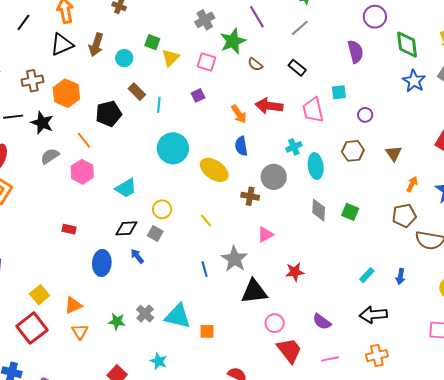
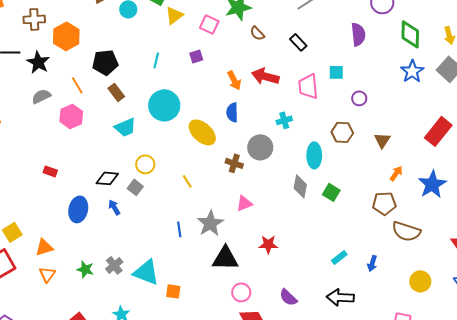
brown rectangle: (137, 92) -> (116, 92), moved
cyan ellipse: (316, 166) -> (314, 155), moved
cyan trapezoid: (126, 188) -> (125, 127), moved

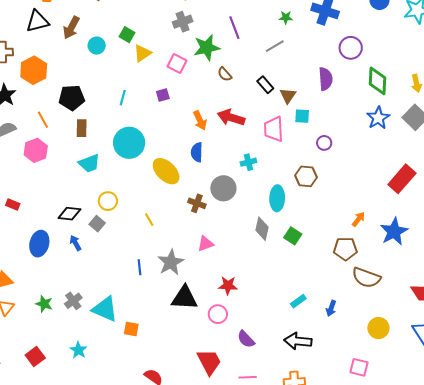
brown rectangle: (116, 92) -> (82, 128), turned 36
brown triangle: (382, 140) -> (288, 96), moved
pink circle: (241, 292) -> (218, 314), moved

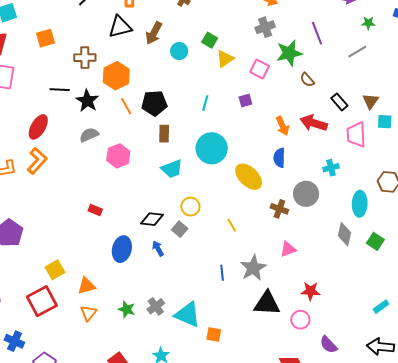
black rectangle: (265, 85) -> (339, 102), moved
orange line: (43, 120) -> (126, 106), moved

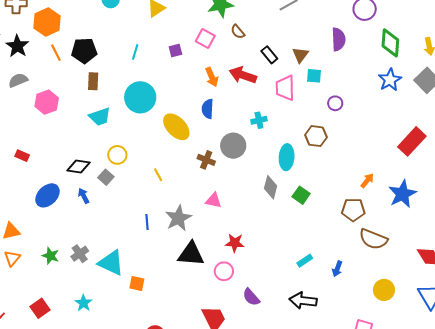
pink square: (260, 69) -> (205, 39), moved
blue ellipse: (122, 249) -> (48, 195), turned 30
pink triangle: (288, 249) -> (214, 200), turned 30

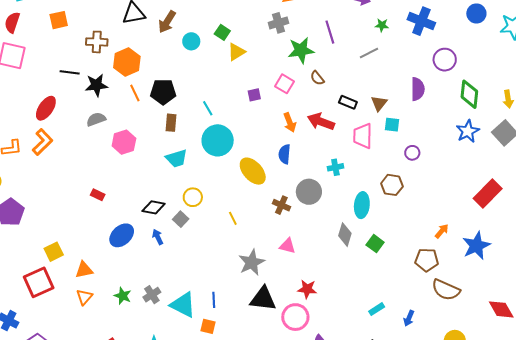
black star: (17, 46) -> (96, 85), turned 30
cyan line: (135, 52) -> (208, 108), moved, turned -49
black rectangle: (269, 55) -> (348, 102), turned -30
blue line: (147, 222) -> (214, 300), moved
pink circle: (224, 271) -> (295, 317), size x1.4

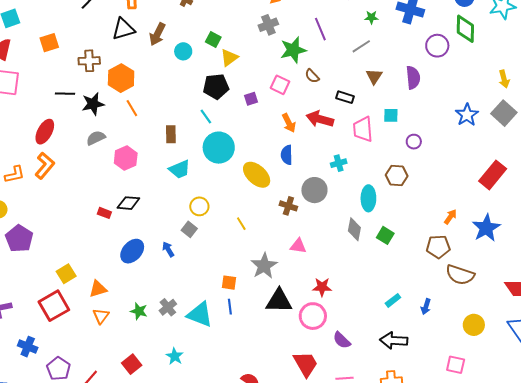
black pentagon: (163, 92) -> (216, 87), moved
green diamond: (469, 94) -> (465, 29), moved
brown triangle: (379, 103) -> (374, 76), moved
black diamond: (154, 207) -> (128, 203), moved
orange square: (208, 326) -> (229, 283), moved

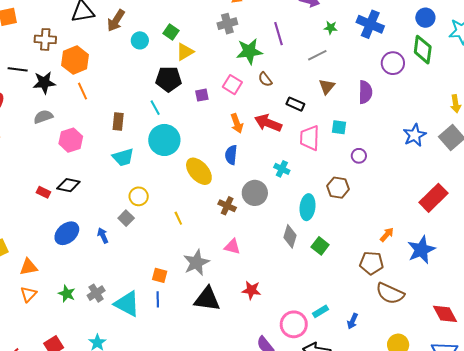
cyan cross: (339, 163) -> (282, 169), turned 35
pink circle: (313, 316) -> (294, 324), moved

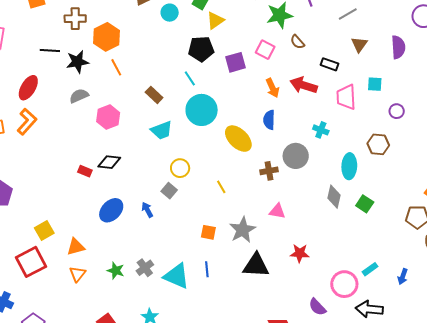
purple square: (202, 95) -> (236, 62), size x1.5
brown rectangle: (118, 121) -> (154, 95), turned -48
brown cross: (227, 206) -> (269, 171), turned -30
orange square: (160, 275) -> (208, 232), moved

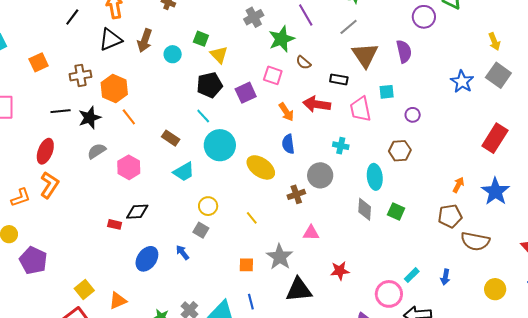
yellow triangle: (215, 20) -> (219, 55), turned -30
brown triangle: (359, 45) -> (365, 55), size x1.6

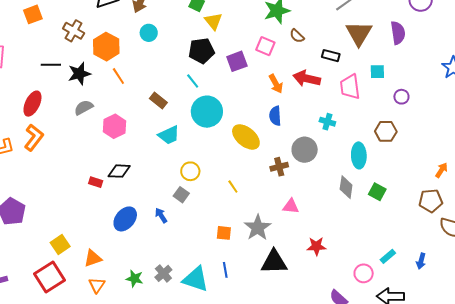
cyan circle: (173, 54) -> (149, 33), moved
brown cross: (80, 75) -> (74, 31), turned 35
pink circle: (389, 294) -> (364, 273), size x0.7

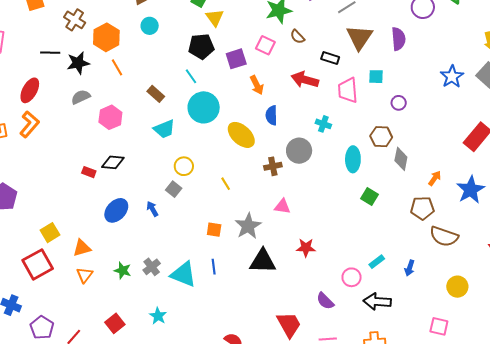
orange arrow: (276, 84) -> (257, 85), moved
gray diamond: (346, 187) -> (401, 159), moved

